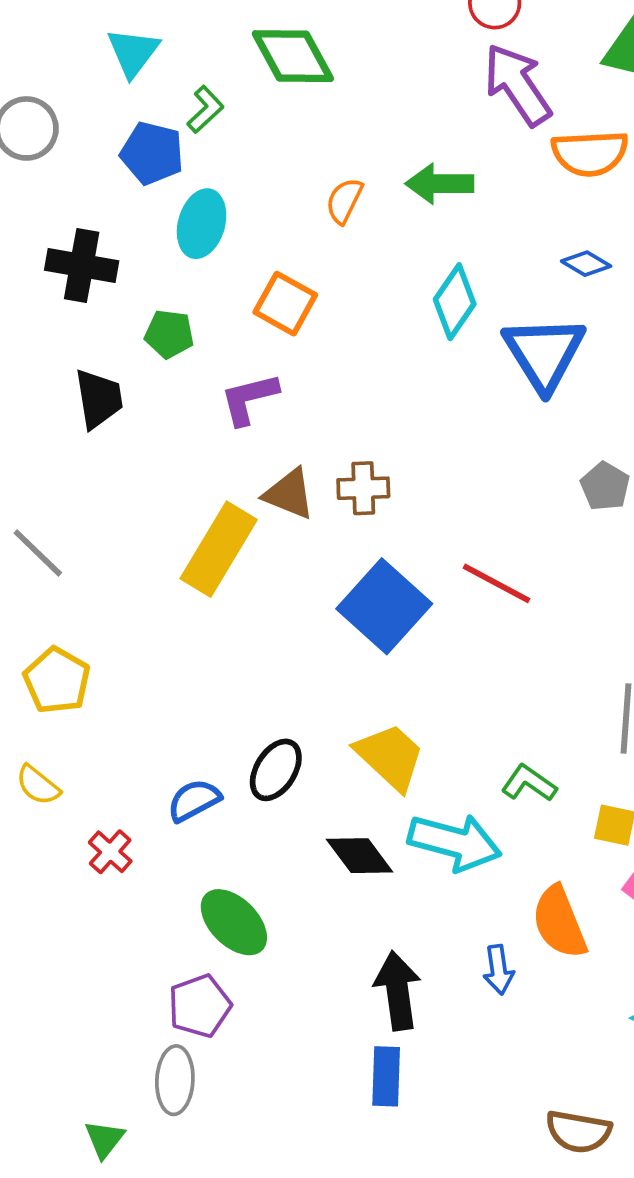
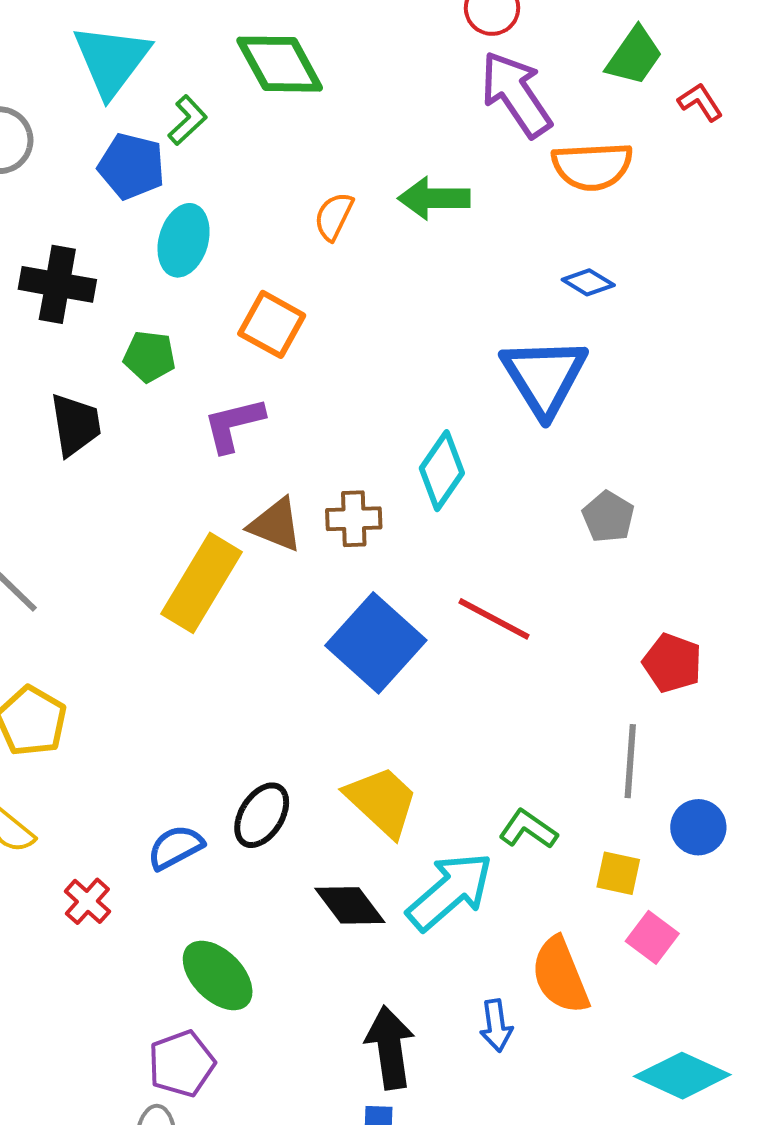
cyan triangle: (133, 52) -> (111, 60), size x1.4
cyan diamond: (455, 302) -> (442, 471), moved
cyan arrow: (455, 842) -> (450, 891), turned -56

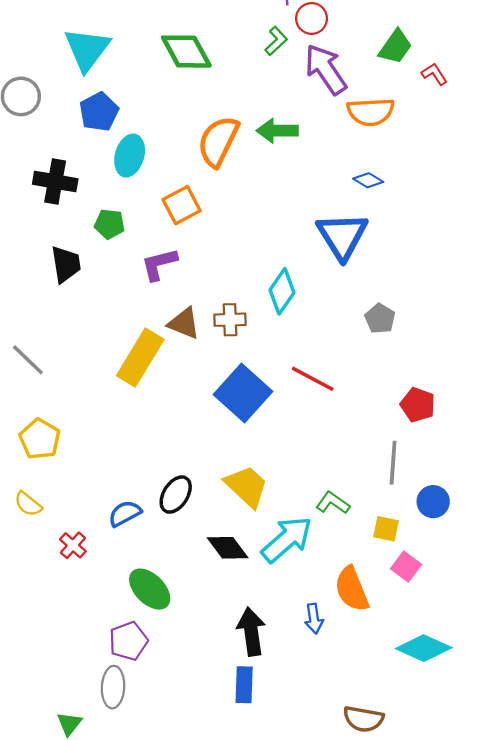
green L-shape: (188, 120) -> (276, 41), moved
blue pentagon: (131, 166) -> (99, 112), turned 30
orange semicircle: (334, 216) -> (218, 141), size x1.8
orange square: (272, 324) -> (182, 205), turned 33

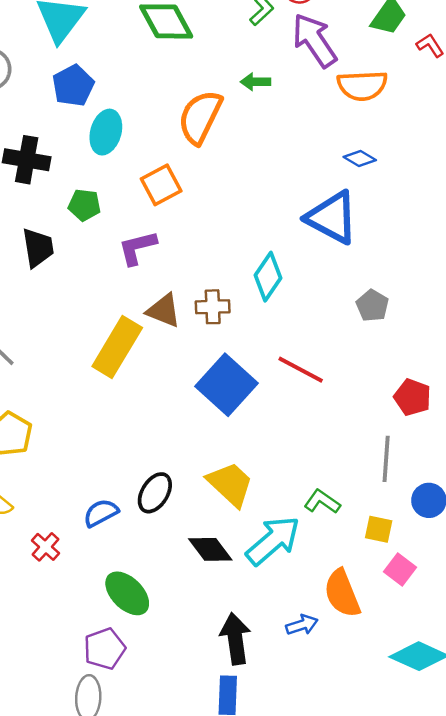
green arrow: (277, 131) -> (255, 82), moved, size x0.7
blue triangle: (342, 236) -> (332, 218), turned -30
blue arrow: (314, 619) -> (302, 625), turned -100

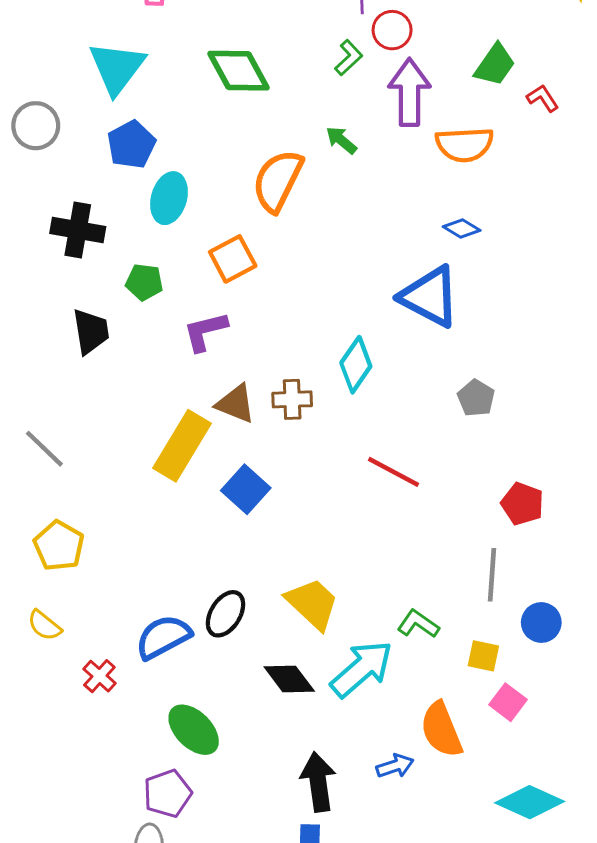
purple arrow: (314, 40) -> (409, 92), turned 34
green arrow: (255, 82) -> (341, 140), turned 40
blue square: (227, 385) -> (246, 489), moved, size x0.7
blue semicircle: (101, 513) -> (163, 637), size x1.4

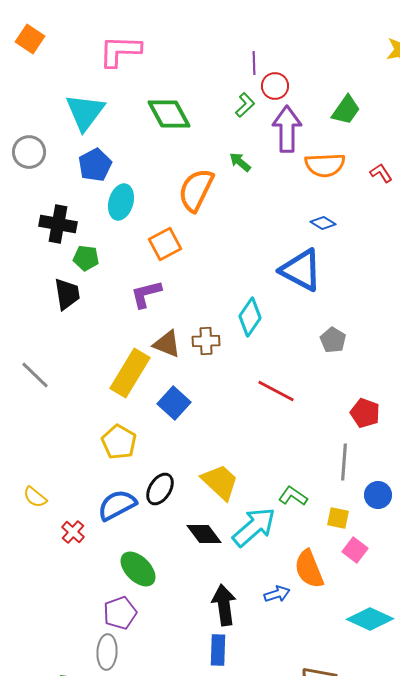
red L-shape: (543, 98) -> (381, 173), moved
green pentagon: (144, 282) -> (86, 258), moved
yellow pentagon: (59, 546) -> (119, 442), moved

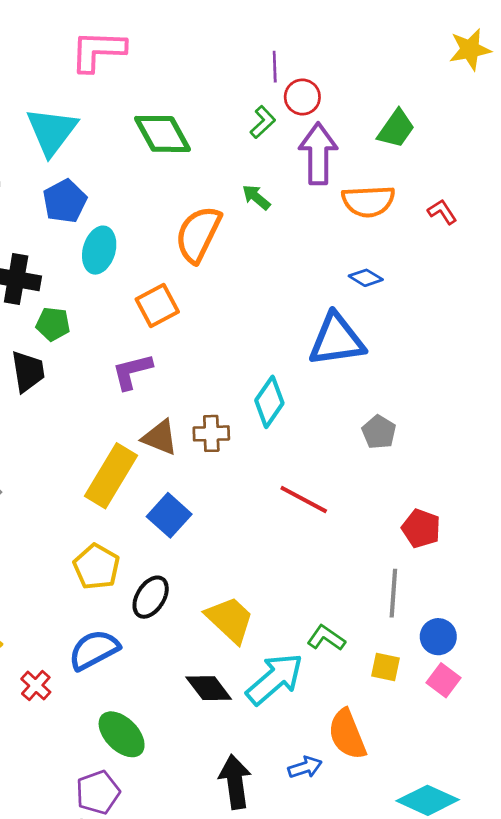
blue triangle: (301, 270) -> (337, 340), turned -36
black ellipse: (160, 489) -> (151, 597), moved
pink square: (355, 550) -> (444, 680), moved

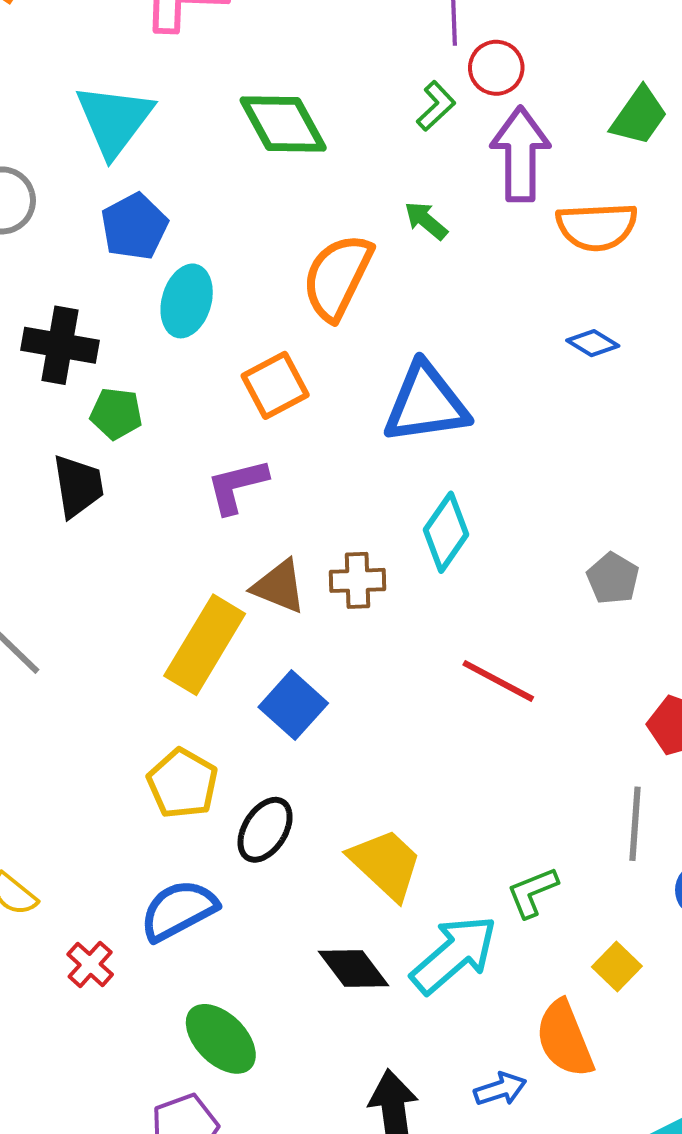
blue triangle: (337, 340) -> (426, 404), moved
green L-shape: (326, 638) -> (532, 892), turned -57
yellow square: (385, 667) -> (617, 966), moved, turned 32

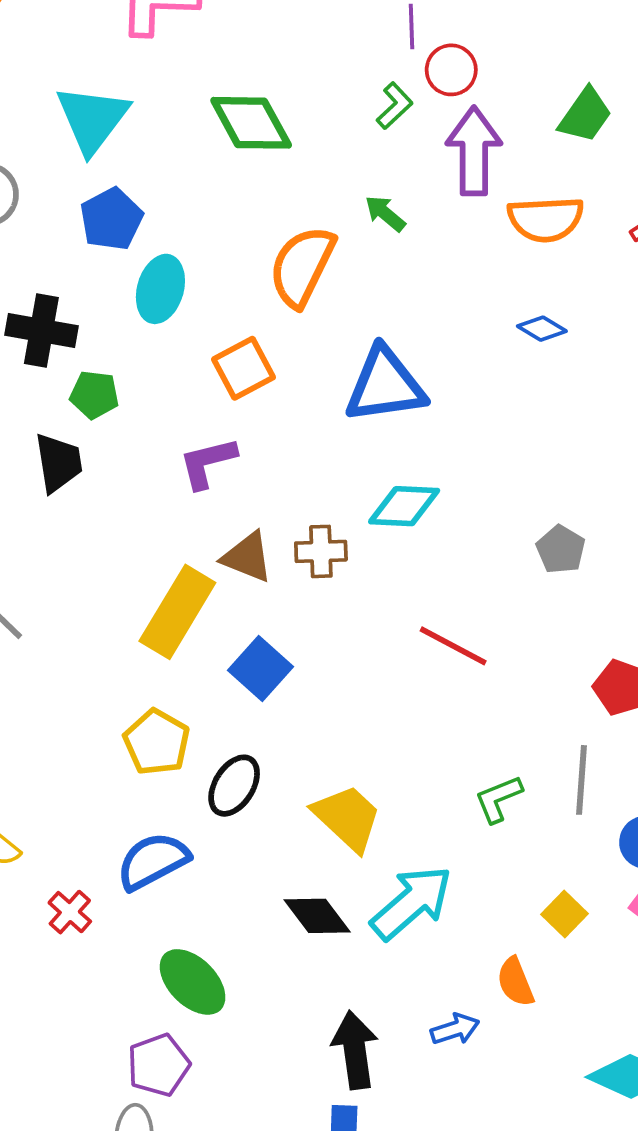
cyan diamond: (446, 532) -> (404, 506), turned 58
green L-shape: (532, 892) -> (498, 799), moved
orange semicircle: (565, 1039) -> (515, 982), size x0.7

